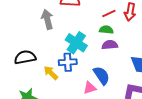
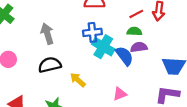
gray arrow: (47, 19) -> (47, 34), moved
blue cross: (68, 62) -> (92, 32), moved
blue semicircle: (101, 75) -> (124, 56), moved

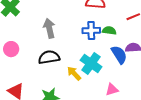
green semicircle: (134, 31) -> (109, 31), moved
cyan cross: (103, 47) -> (91, 63), moved

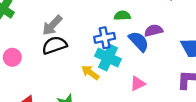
gray arrow: (49, 28) -> (52, 25), turned -114
blue cross: (91, 30) -> (105, 38), moved
black semicircle: (49, 57) -> (54, 45), moved

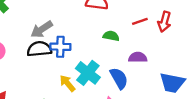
blue cross: (105, 38) -> (60, 47), moved
blue semicircle: (139, 41) -> (119, 78), moved

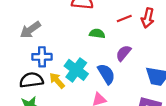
blue cross: (60, 47) -> (42, 57), moved
black semicircle: (39, 49) -> (31, 80), moved
purple semicircle: (138, 57) -> (123, 53), turned -48

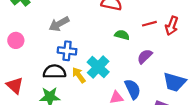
blue semicircle: (106, 74) -> (133, 89), moved

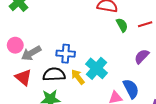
gray arrow: (59, 24) -> (31, 53), moved
green semicircle: (122, 35) -> (122, 25), moved, turned 48
red triangle: (15, 85) -> (23, 77), moved

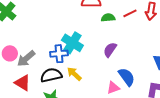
green semicircle: (122, 25) -> (108, 18), turned -56
purple semicircle: (142, 56) -> (110, 50), moved
cyan cross: (97, 68) -> (72, 43), moved

